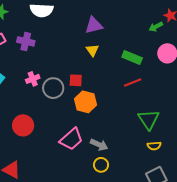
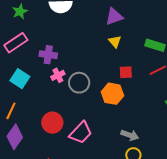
purple cross: (26, 41) -> (48, 55), moved
red square: (76, 80) -> (126, 72), moved
pink trapezoid: (71, 139) -> (81, 133), moved

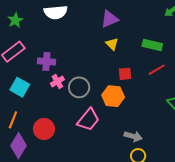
red circle: (52, 123) -> (44, 129), moved
pink trapezoid: (81, 133) -> (88, 120), moved

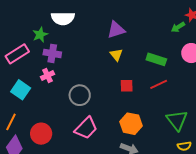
green star: (15, 20) -> (40, 35), moved
purple cross: (46, 61) -> (52, 53), moved
pink cross: (57, 81) -> (47, 76), moved
orange hexagon: (113, 96) -> (131, 124), moved

